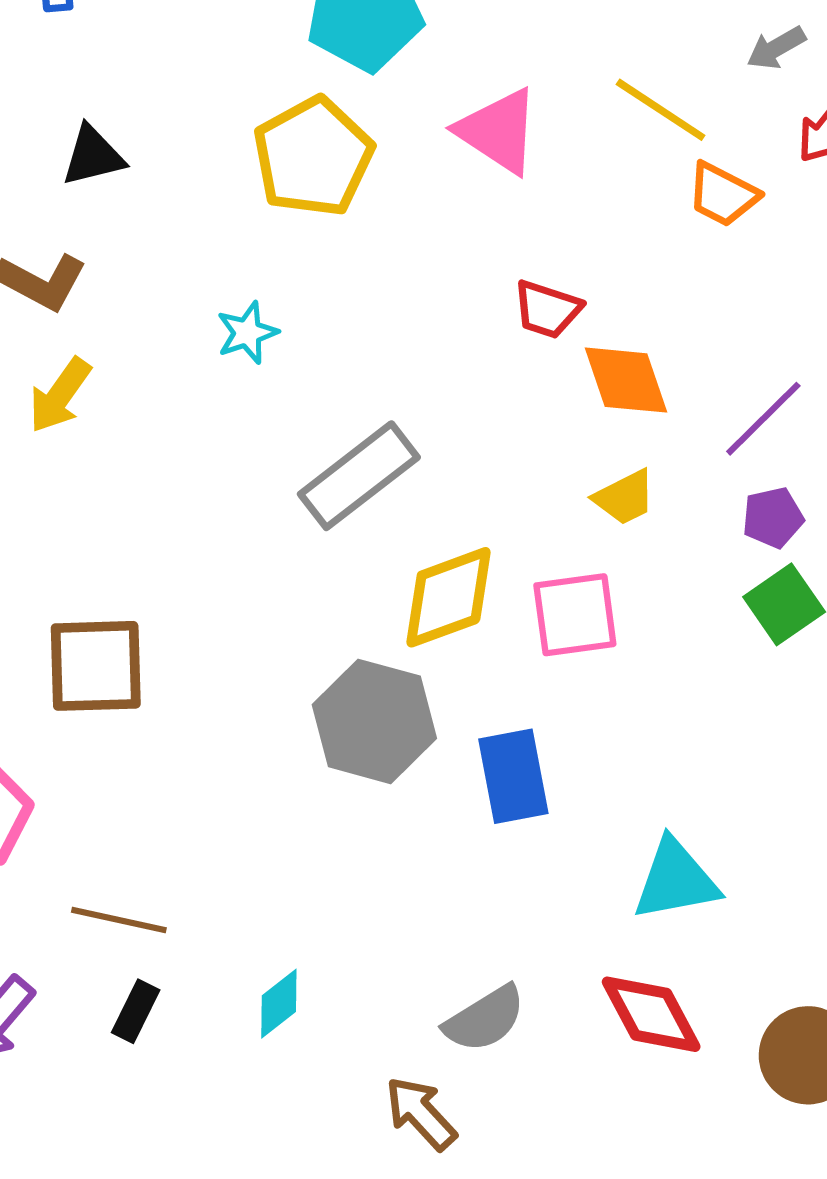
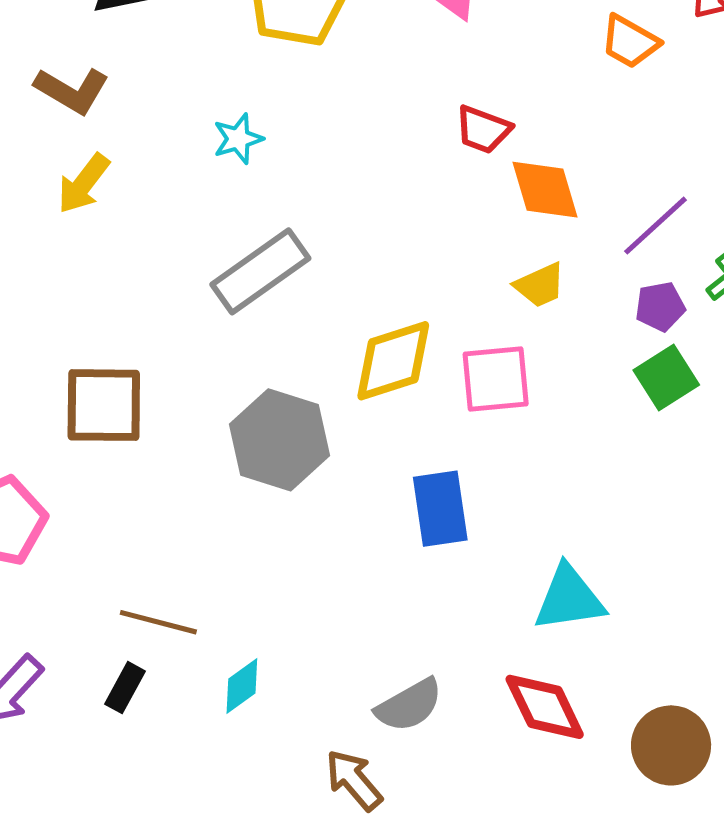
gray rectangle: (359, 476) -> (260, 271), moved
gray hexagon: (374, 721) -> (279, 440), moved
brown line: (119, 920) -> (158, 622), moved

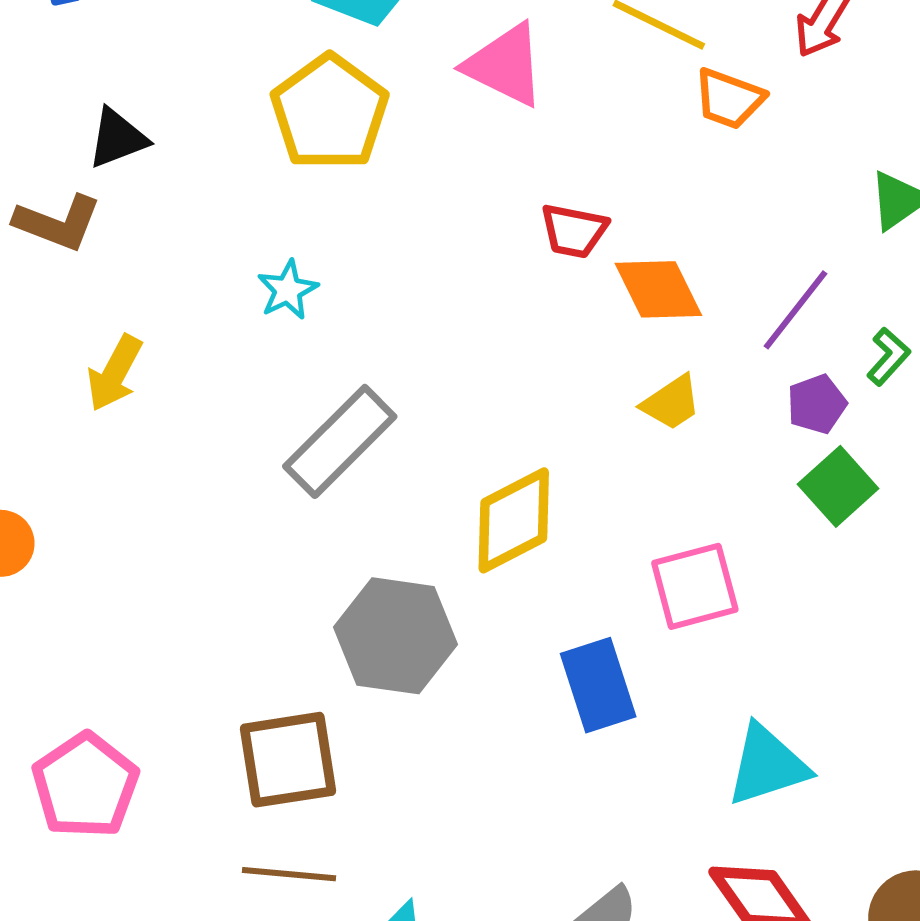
brown L-shape: (72, 90) -> (58, 223), moved
pink square: (496, 379) -> (695, 586), moved
brown square: (104, 405) -> (288, 760), moved

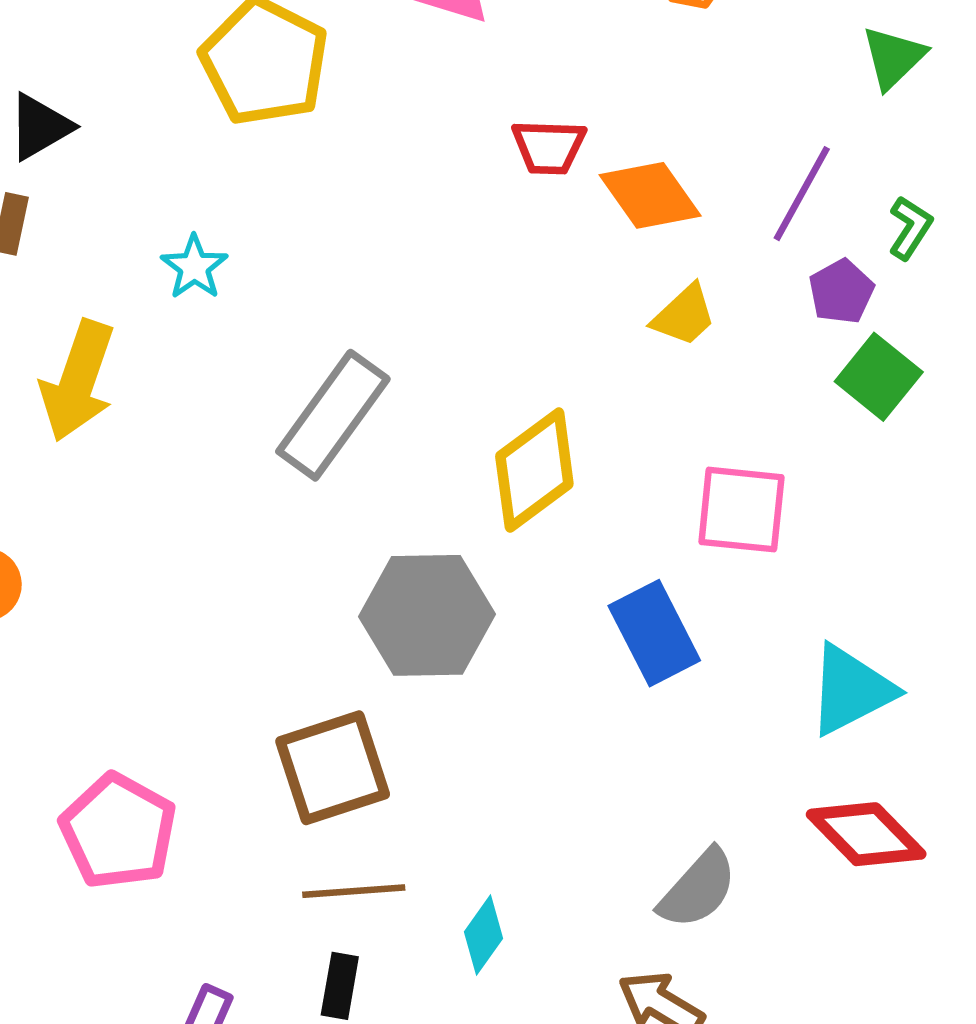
cyan star: (288, 290) -> (194, 267), moved
yellow arrow: (115, 373) -> (78, 381), size x1.4
pink square: (695, 586) -> (741, 510), turned 30

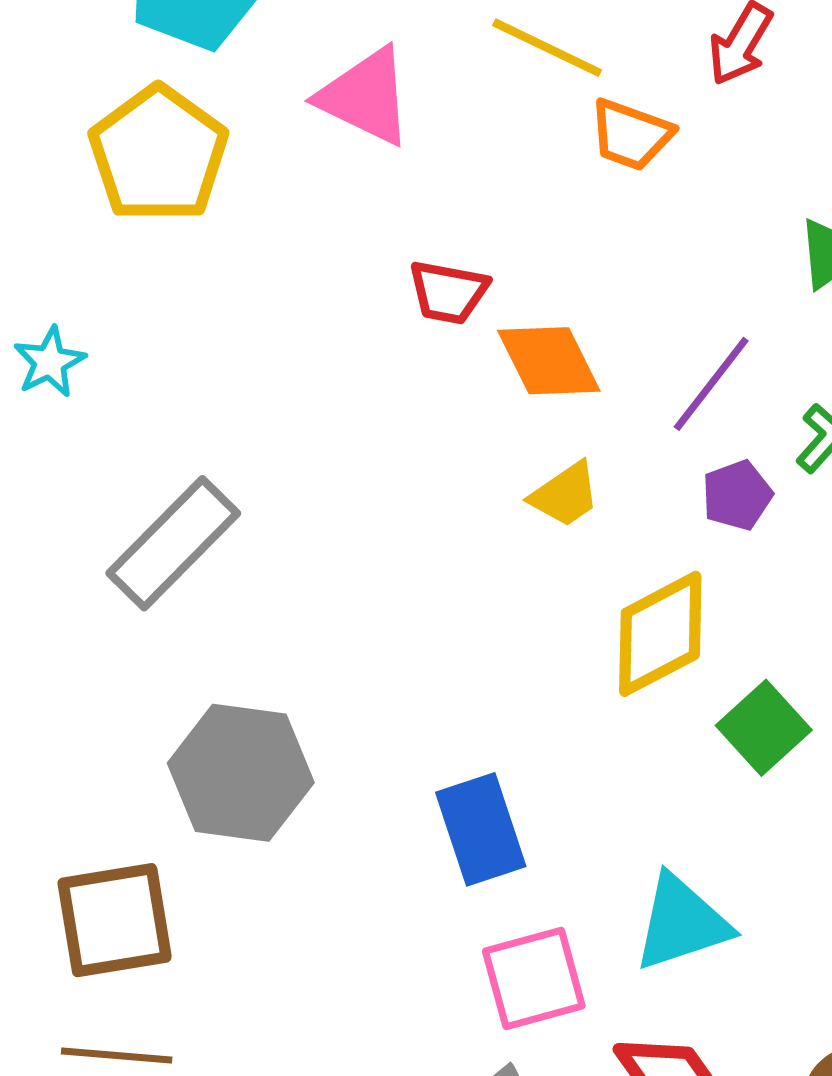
green square: (879, 377) -> (764, 728), moved
yellow diamond: (534, 470) -> (660, 634), moved
pink square: (741, 510) -> (534, 979), moved, turned -30

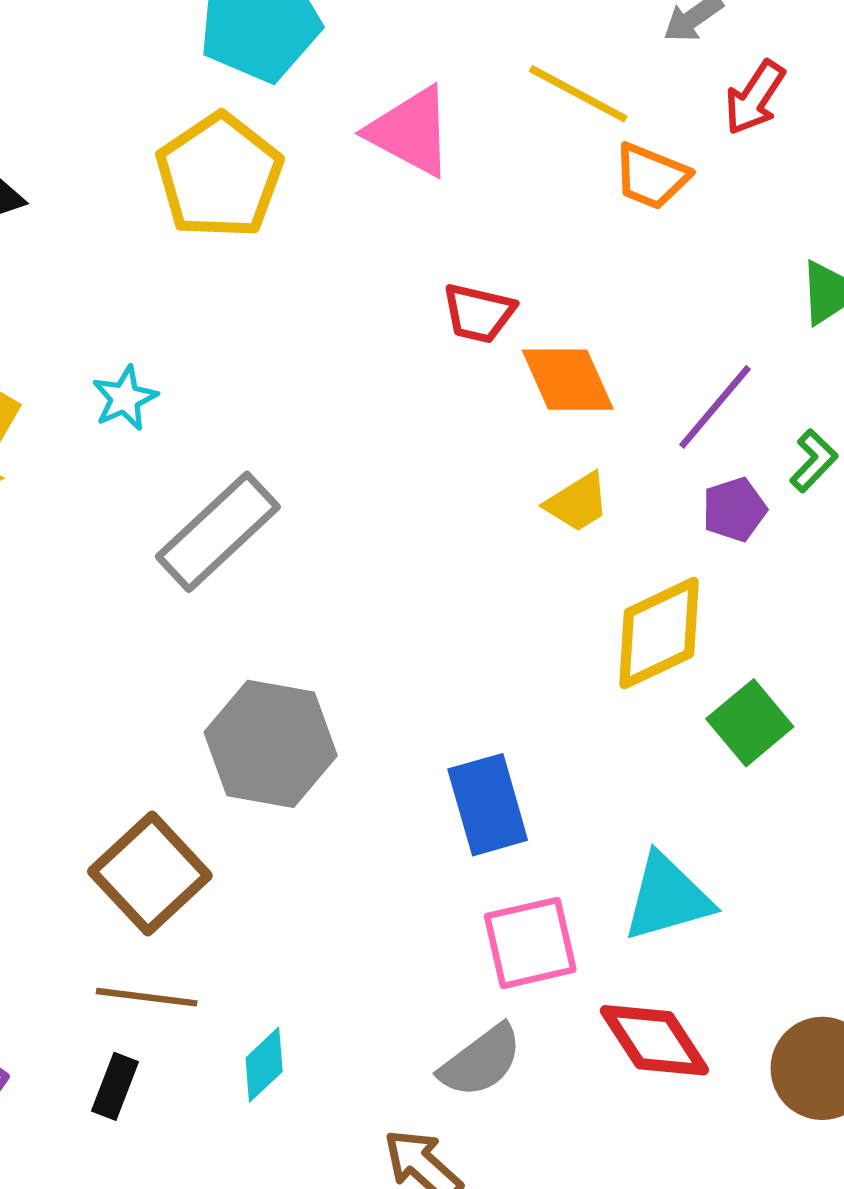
cyan star: (50, 362) -> (125, 398), moved
brown square: (115, 920) -> (150, 874), turned -36

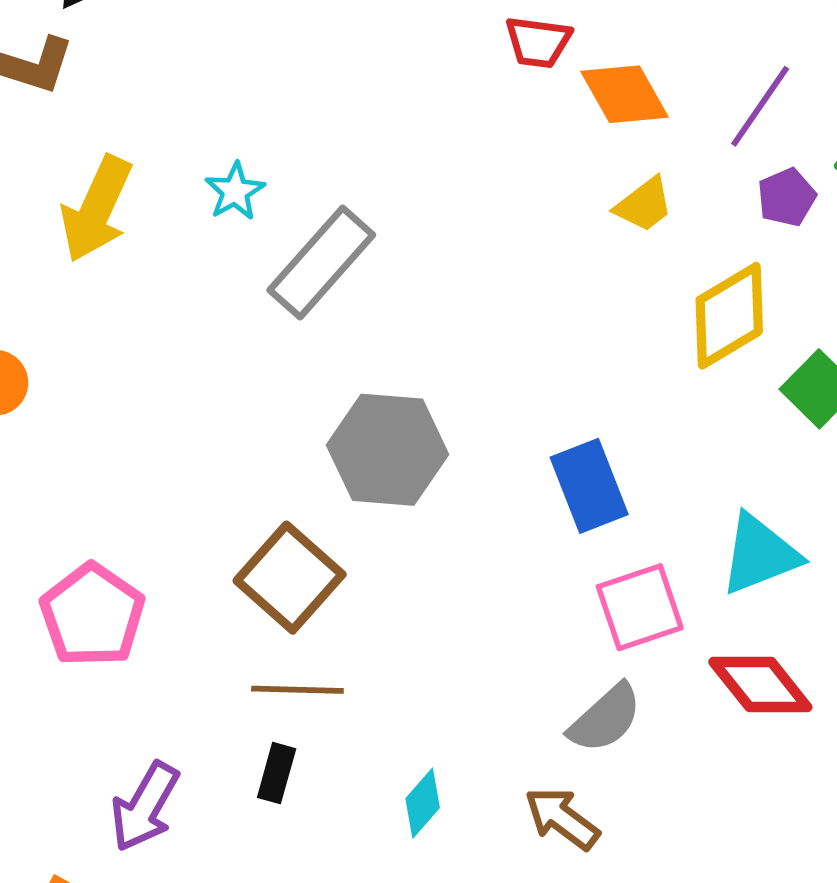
cyan star: (125, 398) -> (235, 191), moved
cyan diamond: (264, 1065) -> (423, 803), moved

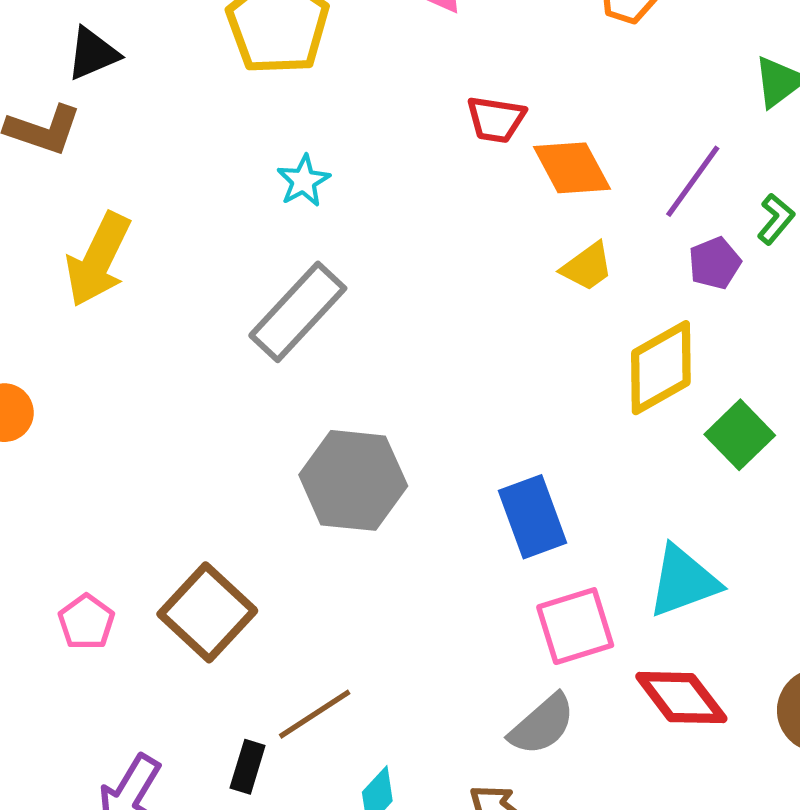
cyan star: (235, 191) -> (303, 181), moved
brown square: (290, 578) -> (207, 612), moved
pink pentagon: (92, 615) -> (86, 622), size x0.6
brown line: (297, 690) -> (315, 714), moved, turned -36

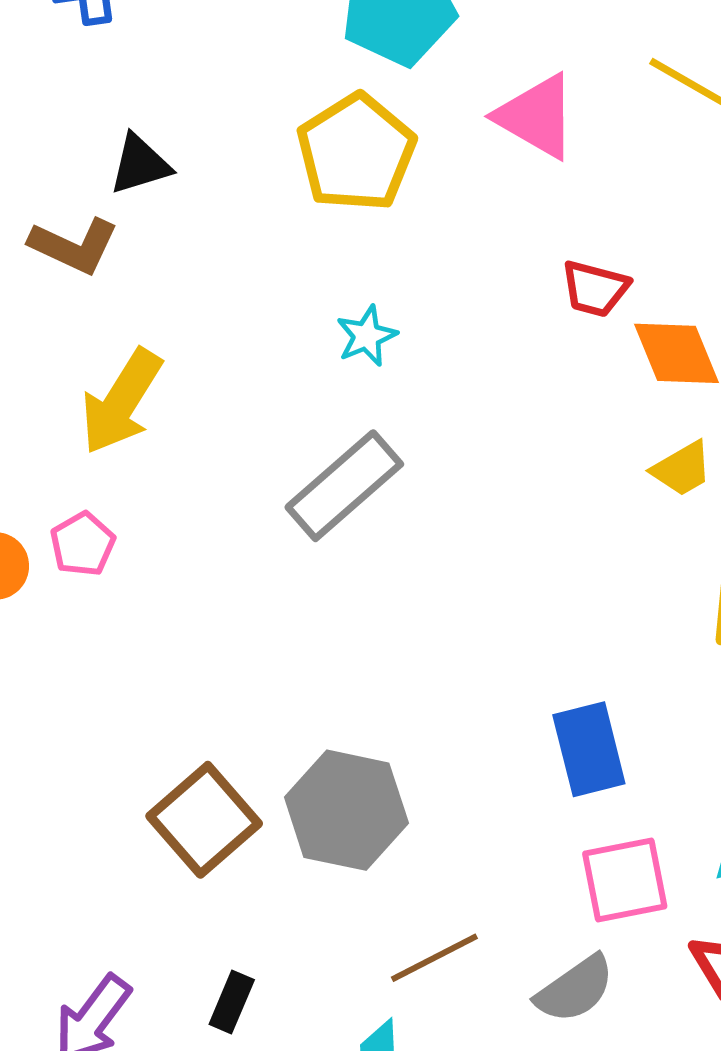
gray hexagon: (353, 480) -> (346, 810), moved
pink pentagon: (86, 622) -> (83, 544), moved
brown line: (315, 714) -> (434, 958), moved

